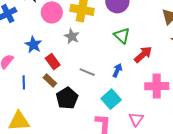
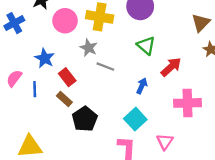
gray line: (87, 72) -> (105, 67), moved
blue line: (24, 82) -> (35, 89), moved

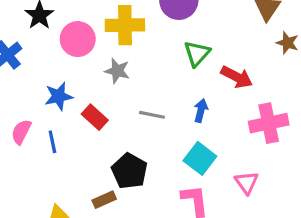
green triangle: (146, 46) -> (197, 54), turned 42
blue star: (45, 58) -> (59, 96), turned -30
gray line: (105, 67) -> (152, 115), moved
red arrow: (171, 67) -> (237, 77), turned 80
brown rectangle: (64, 99) -> (104, 200), moved, turned -56

